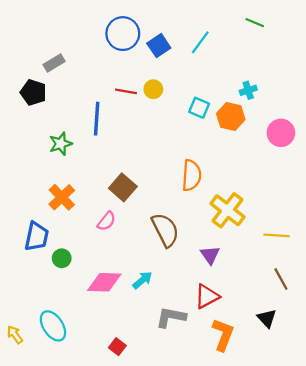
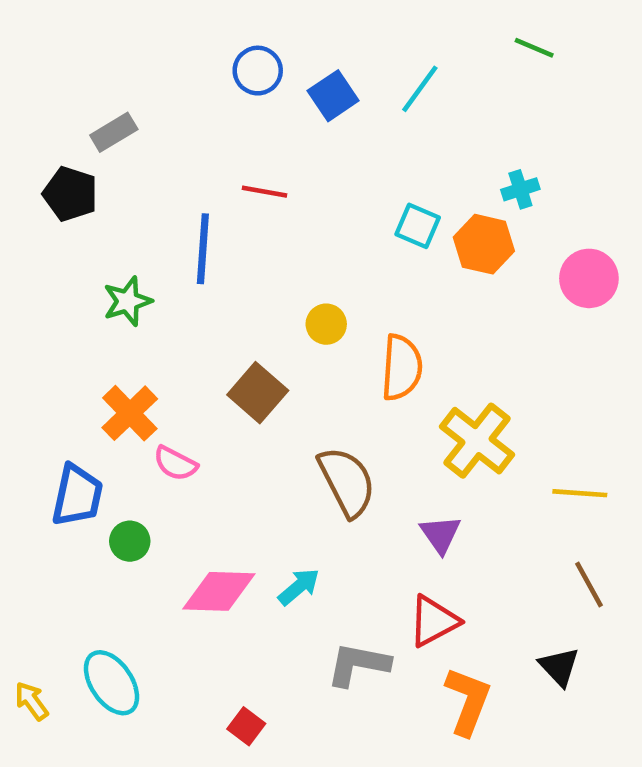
blue circle: (123, 34) -> (258, 71), size x0.7
yellow circle: (153, 89) -> (326, 324), moved
pink semicircle: (106, 221) -> (175, 463), moved, turned 78

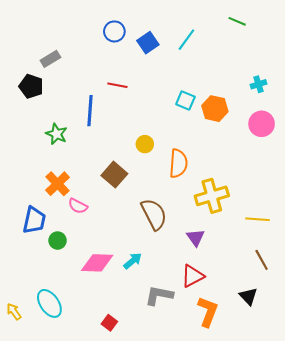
cyan cross: (520, 189) -> (258, 84), moved
green star: (127, 301) -> (57, 134), turned -30
yellow cross: (477, 441) -> (212, 196), turned 36

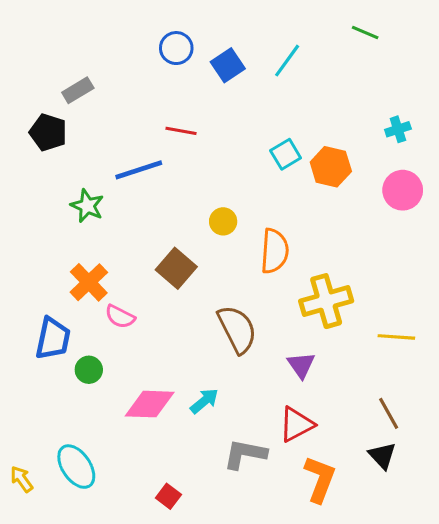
cyan square: (185, 100) -> (286, 154), turned 36
blue line: (90, 111) -> (139, 170), turned 68
brown line: (262, 260) -> (389, 413), moved

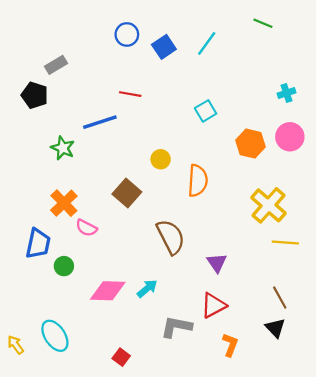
orange hexagon: (331, 167) -> (251, 144), moved
yellow cross: (326, 301) -> (268, 205), moved, turned -33
orange L-shape: (320, 479) -> (230, 345), size x0.7

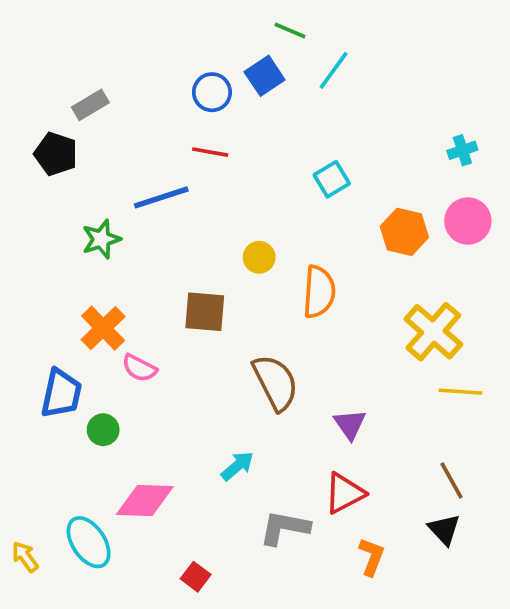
green line: (263, 23) -> (290, 30), moved
blue circle: (127, 34) -> (212, 92), moved
green star: (63, 148) -> (101, 239), turned 30
brown square: (127, 193) -> (205, 312), turned -36
pink diamond: (108, 291) -> (145, 500), moved

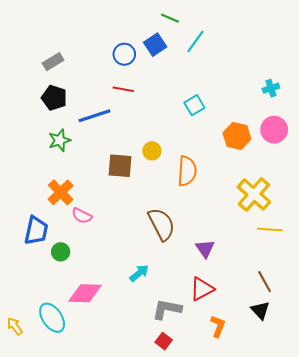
black pentagon: (56, 154) -> (54, 98), moved
brown square: (205, 312) -> (120, 166), moved
red square: (196, 577) -> (164, 341), moved

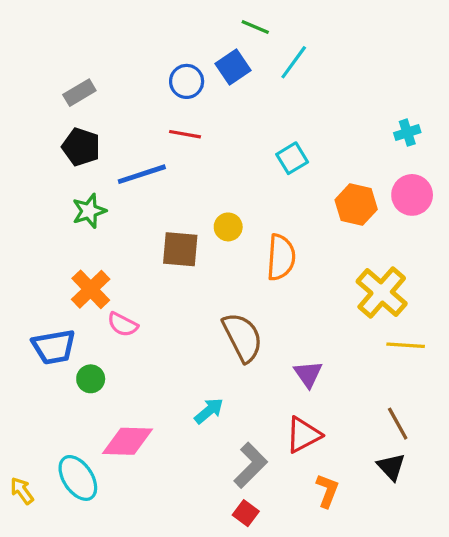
blue trapezoid: (36, 231) -> (54, 347), turned 68
gray L-shape: (167, 309) -> (251, 465), turned 124

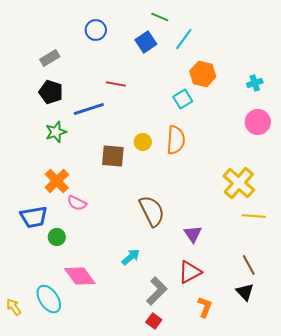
blue circle: (187, 81) -> (96, 30), moved
orange hexagon: (356, 205) -> (203, 74), moved
orange semicircle: (281, 257) -> (176, 140), moved
pink diamond: (127, 441) -> (80, 276), turned 52

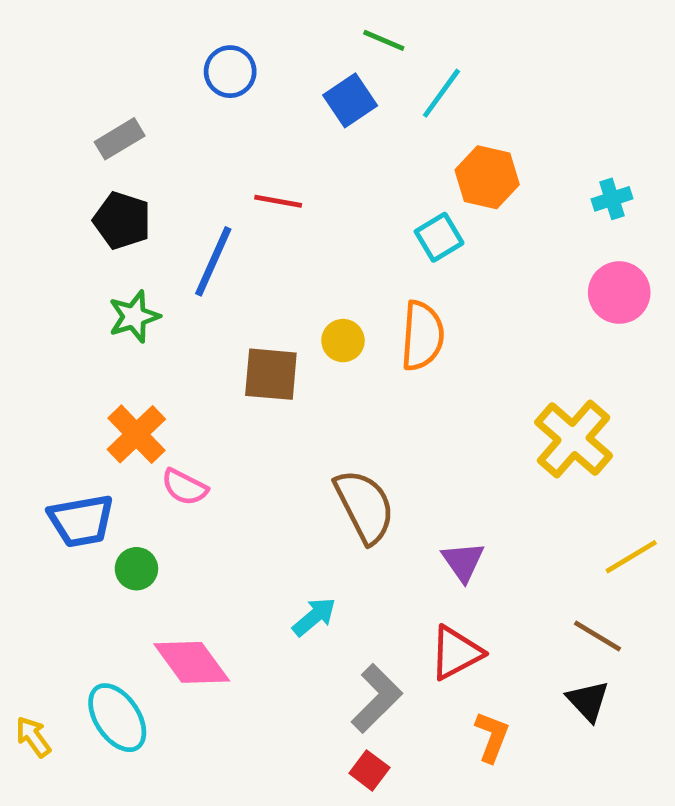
blue line: (89, 109) -> (213, 261), turned -48
yellow line: (254, 216) -> (631, 557), moved, turned -35
brown line: (249, 265) -> (598, 636), turned -30

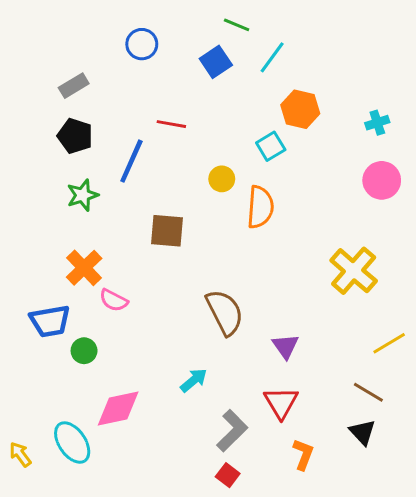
yellow circle: (343, 341) -> (222, 179), moved
red triangle: (456, 653) -> (281, 403), turned -33
pink diamond: (192, 662) -> (118, 408), turned -66

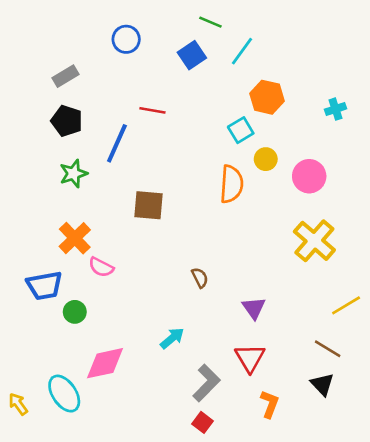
yellow circle: (222, 179) -> (266, 159), moved
pink circle: (382, 180) -> (309, 176), moved
brown semicircle: (225, 312) -> (200, 278), size x0.5

